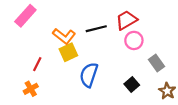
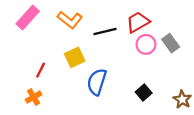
orange L-shape: (64, 36) -> (70, 20), moved
gray rectangle: (156, 63) -> (171, 43), moved

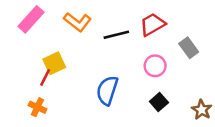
pink circle: (146, 44) -> (155, 66), moved
yellow square: (75, 57) -> (54, 63), moved
orange cross: (34, 97) -> (37, 107), turned -35

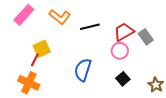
red trapezoid: (153, 24) -> (124, 32), moved
orange cross: (37, 107) -> (29, 83), size x1.5

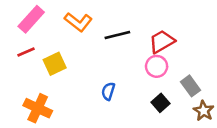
gray rectangle: (146, 37) -> (191, 86), moved
red line: (35, 60) -> (26, 52), moved, turned 40
blue semicircle: (83, 70) -> (108, 91), size x0.6

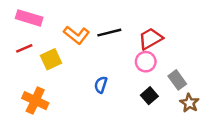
pink rectangle: (31, 19) -> (29, 18), turned 65
orange L-shape: (78, 22) -> (76, 35), moved

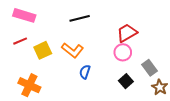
black line: (109, 33) -> (80, 18), moved
orange L-shape: (76, 35) -> (72, 50), moved

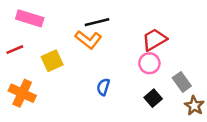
red line: (20, 41) -> (15, 50), moved
orange L-shape: (72, 50) -> (88, 40), moved
orange cross: (29, 85) -> (22, 93), moved

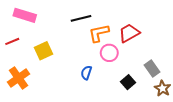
orange L-shape: (88, 40) -> (99, 33), moved, turned 130
pink circle: (149, 63) -> (109, 53), moved
orange cross: (22, 93) -> (18, 78), turned 30

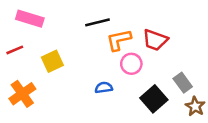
red trapezoid: (129, 33) -> (155, 40), turned -130
blue semicircle: (86, 73) -> (104, 88), turned 64
black square: (128, 82) -> (154, 99), size x1.5

